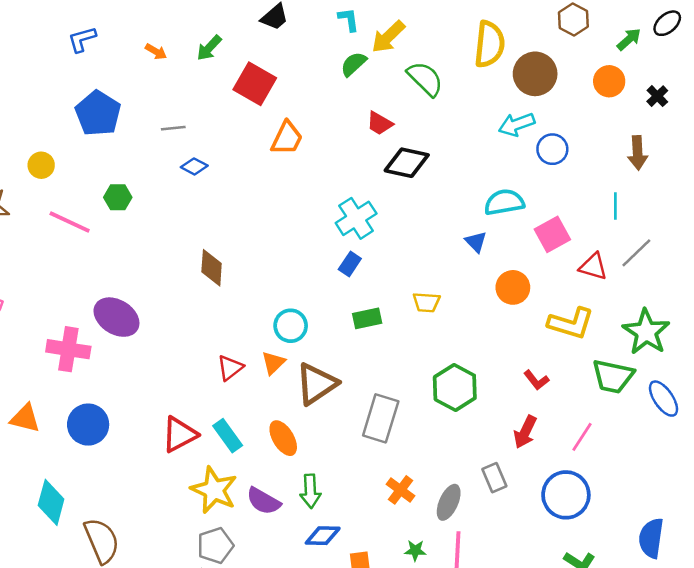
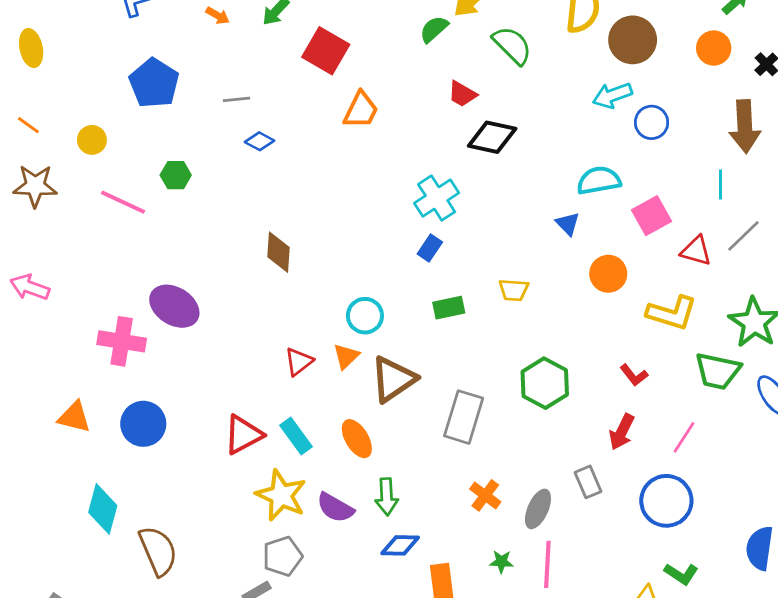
brown arrow: (638, 153) -> (745, 126), size x1.4

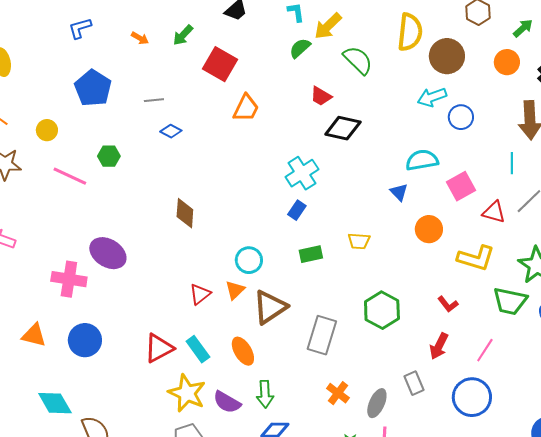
cyan diamond: (103, 509) -> (55, 403), turned -45

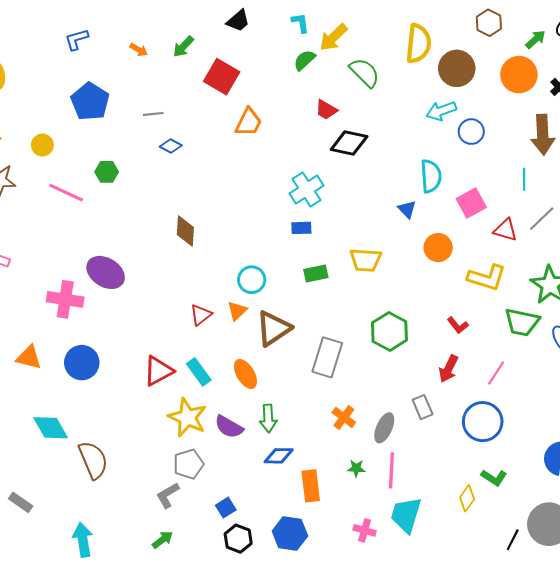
orange circle: (507, 62) -> (519, 75), size x1.4
cyan semicircle: (422, 160) -> (431, 176), turned 96
blue rectangle: (297, 210) -> (301, 228), turned 54
yellow trapezoid: (359, 241) -> (366, 260), size x1.4

